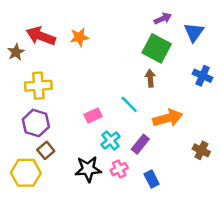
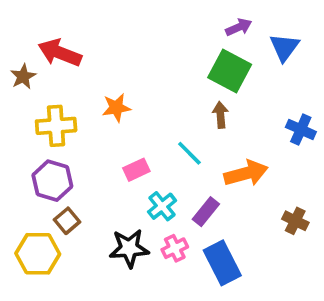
orange star: (79, 37) -> (116, 108), moved
blue cross: (203, 76) -> (301, 129), moved
blue rectangle: (152, 179) -> (222, 263), size x1.6

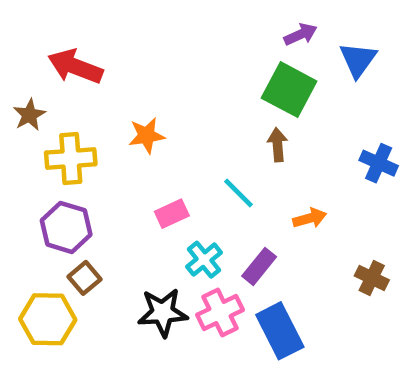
brown star: (23, 77) -> (29, 115), moved
orange arrow: (246, 173) -> (310, 218), size x0.6
pink cross: (175, 248) -> (220, 312), size x1.4

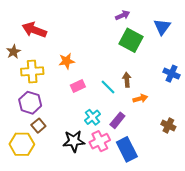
purple arrow: (301, 34) -> (123, 15), moved
brown arrow: (278, 145) -> (127, 80), moved
pink rectangle: (172, 214) -> (78, 86), moved

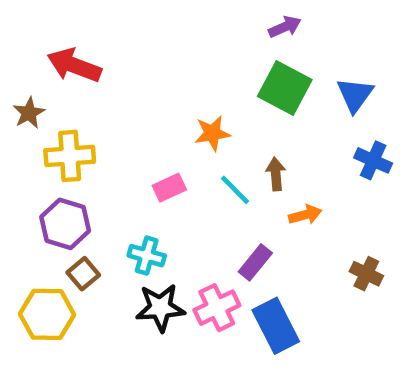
purple arrow: (123, 15) -> (285, 27), moved
blue triangle: (162, 27) -> (355, 95), moved
orange star: (67, 61) -> (212, 133), moved
cyan cross: (92, 117) -> (147, 256), moved, turned -35

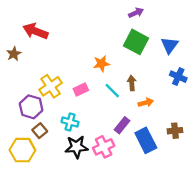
yellow cross: (70, 156) -> (51, 86), moved, turned -30
brown cross: (366, 274) -> (175, 131), turned -32
blue rectangle: (276, 326) -> (146, 140), moved

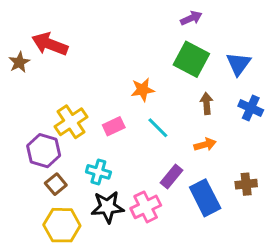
brown star: (14, 54) -> (19, 62), moved
brown arrow: (132, 83) -> (207, 103), moved
yellow hexagon: (22, 150) -> (62, 225), moved

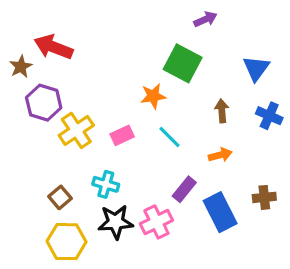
green square: (191, 59) -> (183, 63), moved
purple hexagon: (44, 151) -> (44, 103), moved

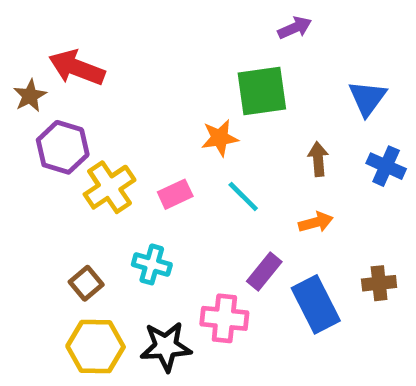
green square: (183, 63) -> (262, 91), turned -36
black star: (116, 222) -> (166, 346), moved
pink cross: (156, 222) -> (224, 318), turned 32

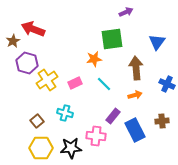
brown arrow: (318, 159) -> (136, 68), size x1.6
blue cross: (386, 166) -> (167, 84), moved

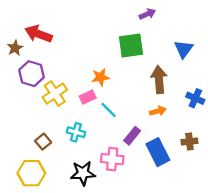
orange star: (94, 59) -> (100, 77), moved
cyan line: (104, 84) -> (109, 110), moved
yellow hexagon: (41, 148) -> (31, 173), moved

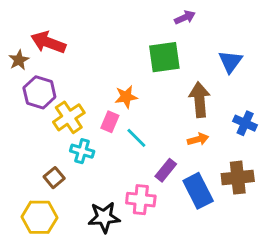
pink rectangle: (88, 97) -> (110, 122), turned -42
cyan cross: (76, 132) -> (82, 151), moved
brown cross: (189, 142) -> (238, 178), size x1.5

